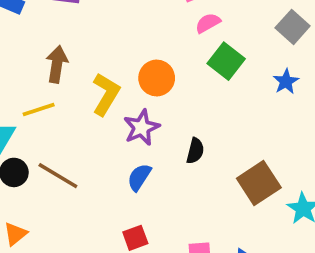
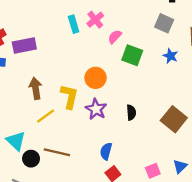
yellow line: (39, 110) -> (46, 116), moved
blue semicircle: (139, 177) -> (106, 151), moved

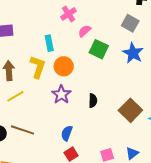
cyan rectangle: (74, 24) -> (49, 43), moved
blue star: (170, 56) -> (133, 53), size x1.5
yellow L-shape: (69, 97) -> (38, 67), moved

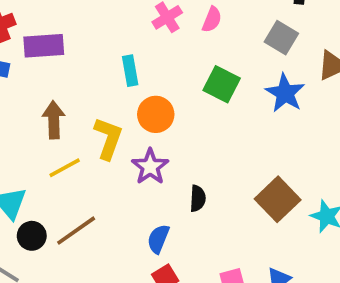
pink semicircle: (85, 31) -> (212, 20), moved, turned 152
yellow L-shape: (38, 67) -> (108, 138), moved
black semicircle: (93, 101) -> (198, 198), moved
brown line: (22, 130) -> (76, 231), turned -55

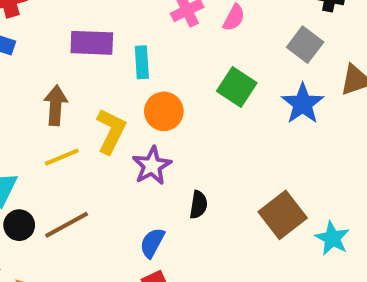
purple rectangle: (44, 46) -> (92, 43), moved

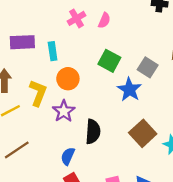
gray square: (305, 45) -> (148, 67), moved
blue star: (303, 104) -> (129, 90), moved
black semicircle: (198, 205) -> (93, 132), size x1.5

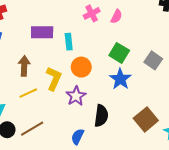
blue star: (129, 90) -> (120, 79), moved

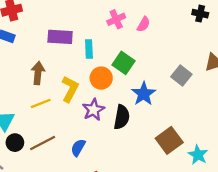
green square: (119, 53) -> (124, 63), moved
black semicircle: (101, 116) -> (122, 117), moved
blue semicircle: (78, 137) -> (78, 148), moved

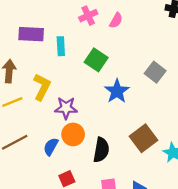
orange circle: (101, 78) -> (73, 134), moved
purple star: (93, 110) -> (66, 108), turned 30
black semicircle: (122, 117) -> (101, 150), moved

